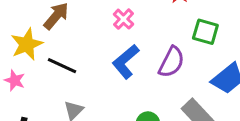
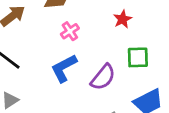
green square: (205, 32) -> (138, 57), turned -30

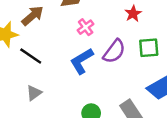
purple semicircle: (103, 77) -> (114, 51), moved

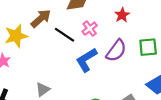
red star: (133, 14) -> (122, 15), moved
black line: (31, 56) -> (65, 35), moved

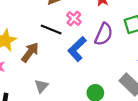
brown arrow: (41, 18) -> (30, 52), moved

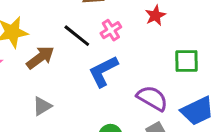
purple semicircle: (104, 34) -> (152, 98), moved, turned -100

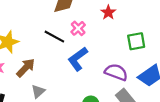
brown arrow: (40, 57) -> (26, 68), moved

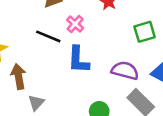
blue L-shape: (78, 59) -> (78, 60), turned -45
brown arrow: (26, 68) -> (18, 76), turned -48

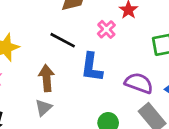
pink cross: (75, 24) -> (106, 29), moved
brown arrow: (18, 76) -> (47, 78), moved

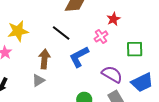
pink cross: (106, 29) -> (101, 36), moved
blue L-shape: (92, 67) -> (79, 57), turned 45

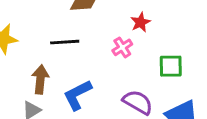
black line: (61, 33) -> (65, 42), turned -42
blue L-shape: (79, 57) -> (78, 95), moved

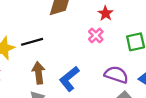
black line: (65, 42) -> (32, 42), moved

